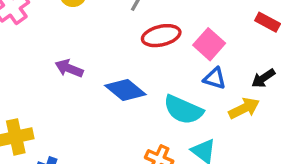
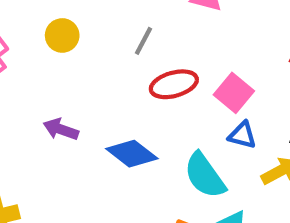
cyan semicircle: (183, 110) -> (205, 175), turned 33

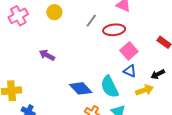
red ellipse: (174, 84) -> (114, 30), moved
blue diamond: (132, 154) -> (81, 88), moved

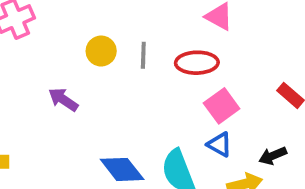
yellow circle: (54, 12) -> (101, 51), moved
gray line: (91, 21) -> (143, 55), moved, turned -40

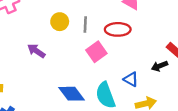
pink square: (222, 106) -> (96, 52), moved
black arrow: (273, 156) -> (160, 66), moved

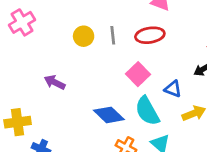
purple arrow: (36, 51) -> (55, 82), moved
pink square: (96, 52) -> (138, 74), moved

